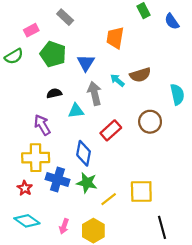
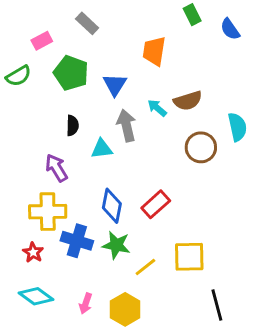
black semicircle: (54, 93) -> (72, 125), turned 104
brown circle: (150, 122) -> (201, 147), moved
red rectangle: (111, 130) -> (156, 204), moved

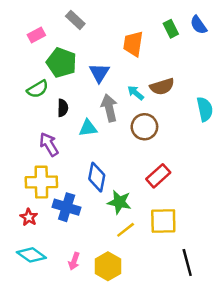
green rectangle: (192, 15) -> (171, 29), moved
green semicircle: (18, 76) -> (38, 89), moved
brown circle: (201, 147) -> (144, 127), moved
red rectangle: (156, 204) -> (158, 176), moved
green star: (116, 245) -> (119, 202), moved

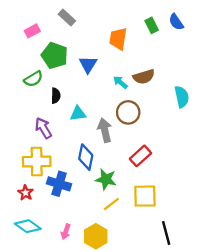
gray arrow: (109, 108) -> (105, 130), moved

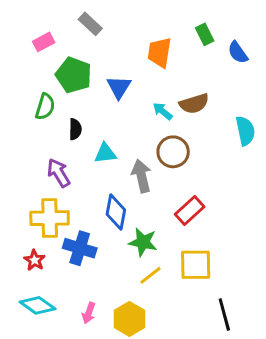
blue semicircle: (176, 22) -> (238, 52), moved
green semicircle: (33, 79) -> (45, 107), turned -42

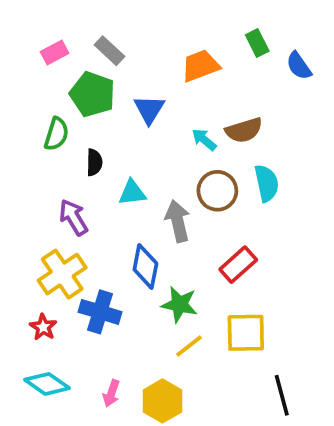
gray rectangle: (90, 24) -> (109, 51), moved
orange trapezoid: (160, 52) -> (200, 66), turned 60
cyan semicircle: (245, 131) -> (267, 183), moved
yellow cross: (50, 218) -> (62, 274), turned -33

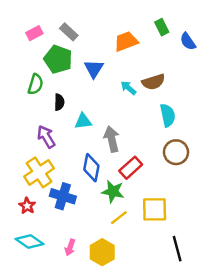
brown circle: (217, 191) -> (176, 152), moved
red rectangle: (238, 265) -> (131, 168), moved

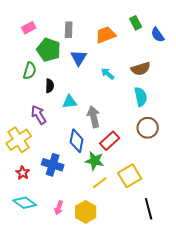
gray rectangle: (69, 32) -> (69, 30), moved, turned 49
brown semicircle: (153, 82) -> (141, 69), moved
yellow cross: (39, 172) -> (19, 140), moved
yellow square: (155, 209) -> (130, 176), turned -30

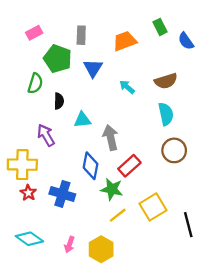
yellow cross: (19, 140) -> (22, 165), turned 35
red star: (23, 173) -> (28, 193), moved
black line: (149, 209) -> (188, 225), moved

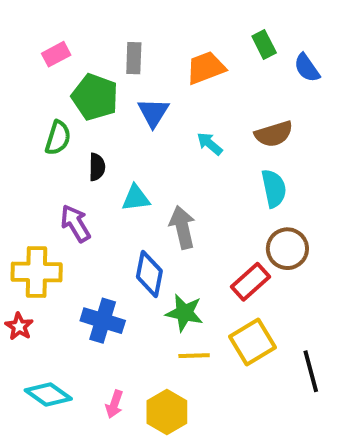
red rectangle: (129, 166) -> (250, 282), moved
red star: (28, 193) -> (19, 326), moved
yellow line: (118, 215) -> (194, 356), turned 36

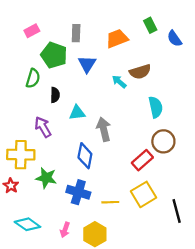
brown semicircle: (274, 134) -> (140, 72), moved
green star: (184, 313) -> (46, 178), moved
blue cross: (103, 321) -> (78, 192), moved

